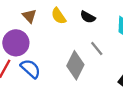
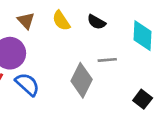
gray line: (97, 48) -> (107, 60), turned -56

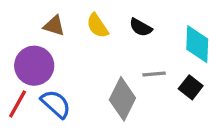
brown triangle: (26, 21) -> (54, 26), turned -30
black square: (143, 99) -> (191, 87), moved

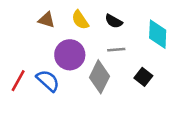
purple circle: (34, 66) -> (70, 55), moved
gray line: (154, 74) -> (116, 50), moved
black square: (191, 87) -> (143, 77), moved

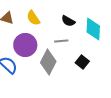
black semicircle: (114, 21) -> (68, 21), moved

